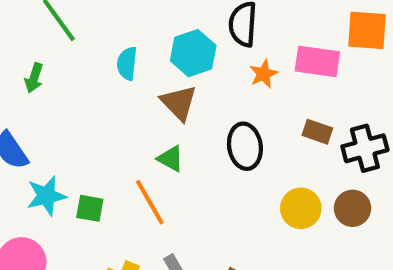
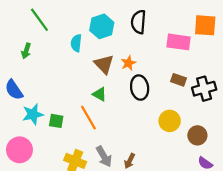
cyan hexagon: (193, 53) -> (102, 26), moved
orange star: (264, 74) -> (128, 63), moved
brown circle: (353, 208) -> (197, 135), moved

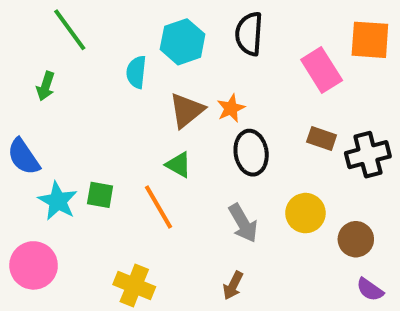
pink rectangle: (179, 42) -> (322, 70), turned 50
brown triangle: (104, 64) -> (187, 110), turned 35
cyan star: (33, 114) -> (58, 201), turned -30
green square: (56, 121) -> (100, 195), moved
gray arrow: (104, 156) -> (243, 223), moved

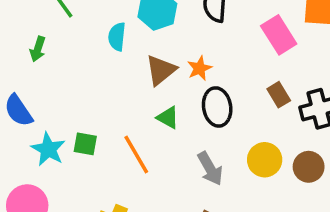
brown rectangle: (322, 139) -> (279, 95), turned 40
green triangle: (179, 165) -> (168, 118), moved
brown circle: (356, 239) -> (309, 167), moved

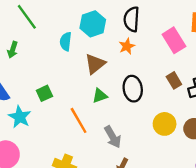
orange star: (200, 68) -> (127, 46), moved
green triangle: (168, 118) -> (100, 96), turned -49
green square: (85, 144) -> (44, 93), moved, turned -35
gray arrow: (210, 169) -> (113, 137), moved

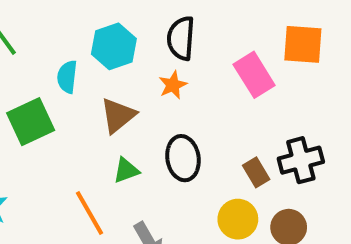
brown rectangle: (174, 80) -> (256, 172), moved
green square: (44, 93) -> (31, 122), moved, size x1.6

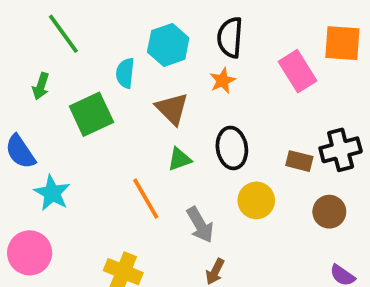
brown triangle: (118, 115) -> (172, 109), turned -36
brown rectangle: (256, 172) -> (299, 161), turned -45
yellow circle: (238, 219) -> (256, 200), moved

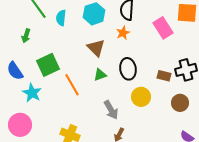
cyan semicircle: (125, 73) -> (61, 18), moved
green square: (91, 114) -> (48, 65), moved
orange line: (146, 199) -> (72, 85), moved

